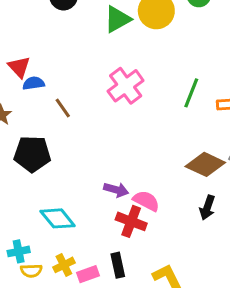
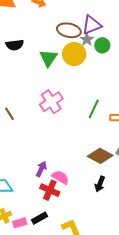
green triangle: (117, 19) -> (48, 58), turned -30
purple arrow: (116, 190) -> (41, 169), turned -84
black rectangle: (118, 265) -> (39, 218), turned 70

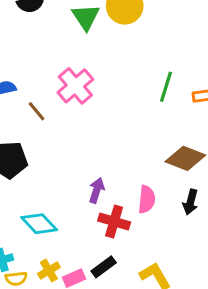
pink cross: (51, 102) -> (75, 86), moved
pink semicircle: (60, 177) -> (147, 199), moved, turned 72

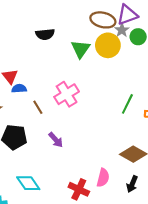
purple arrow: (97, 190) -> (56, 140), moved, turned 112

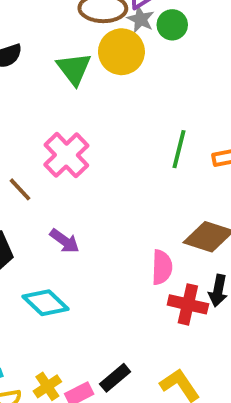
pink semicircle: (103, 178) -> (162, 267), moved
cyan diamond: (28, 183) -> (45, 303), moved
red cross: (79, 189) -> (188, 304), moved

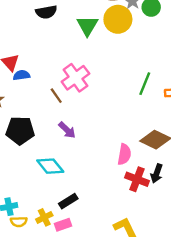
brown line: (20, 189) -> (56, 96), moved
black rectangle: (115, 378) -> (68, 201), moved

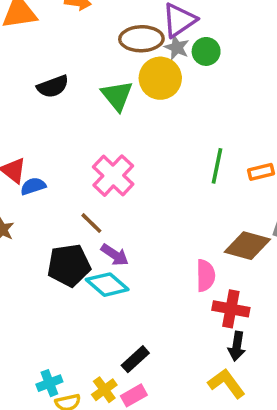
brown line: (56, 96) -> (91, 223), moved
black pentagon: (20, 130) -> (69, 265), moved
cyan diamond: (50, 166) -> (107, 285), moved
black arrow: (157, 173) -> (237, 346), moved

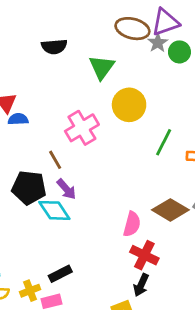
yellow circle: (160, 78) -> (129, 105), moved

